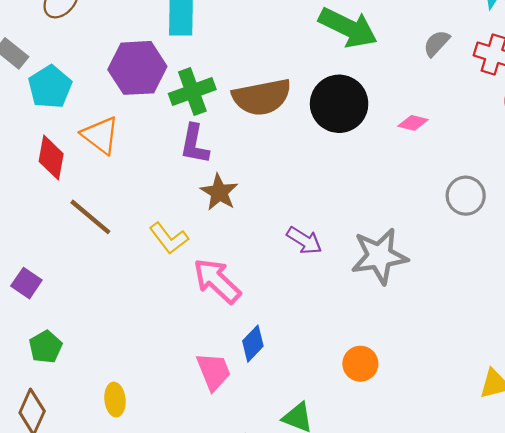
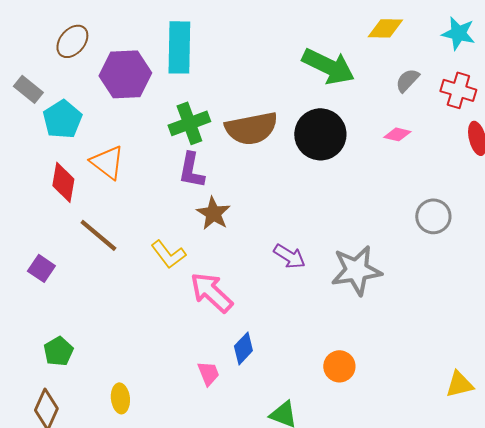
purple hexagon: (137, 68) -> (125, 74), moved
pink diamond: (413, 123) -> (397, 134), moved
purple square: (26, 283) -> (41, 268), moved
pink trapezoid: (214, 372) -> (208, 373), size x0.7

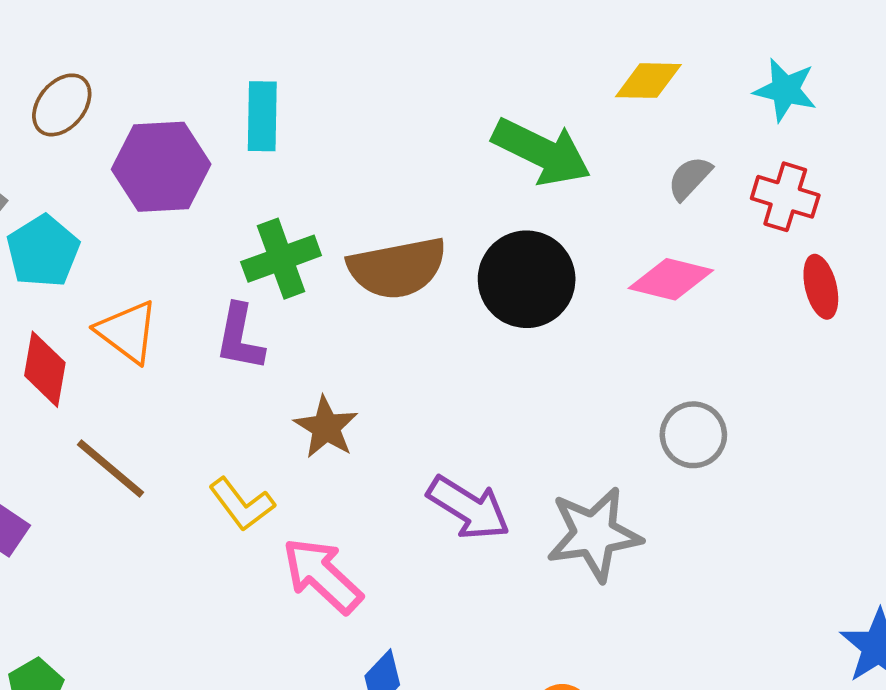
cyan rectangle: (179, 47) -> (262, 116), size x0.7
pink diamond: (397, 134) -> (671, 279), size x1.6
purple L-shape: (191, 170) -> (240, 337), moved
gray circle: (433, 216) -> (693, 435), moved
purple arrow: (289, 256) -> (468, 508), size x1.4

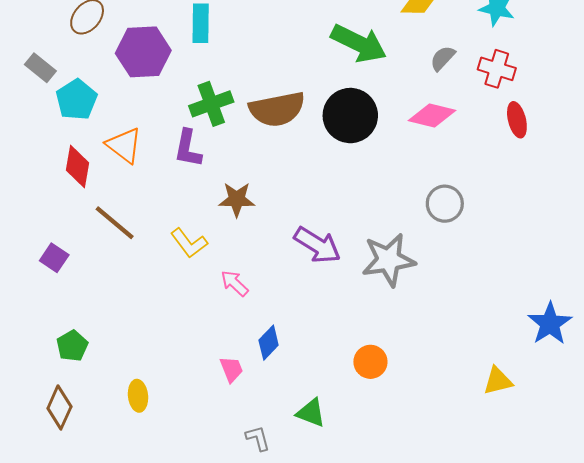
brown star: (326, 427) -> (237, 199), turned -30
pink arrow: (322, 575) -> (235, 283), size x0.6

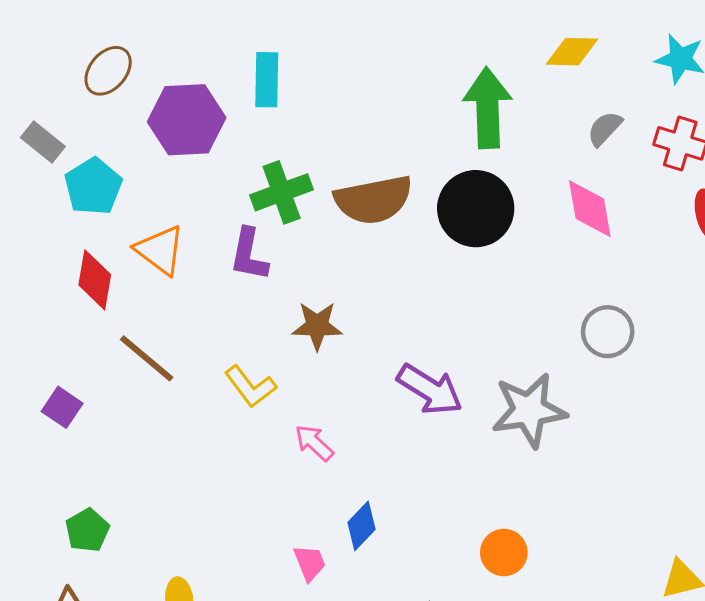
green arrow: (359, 43) -> (488, 108), turned -118
pink diamond: (432, 116) -> (590, 209), turned 66

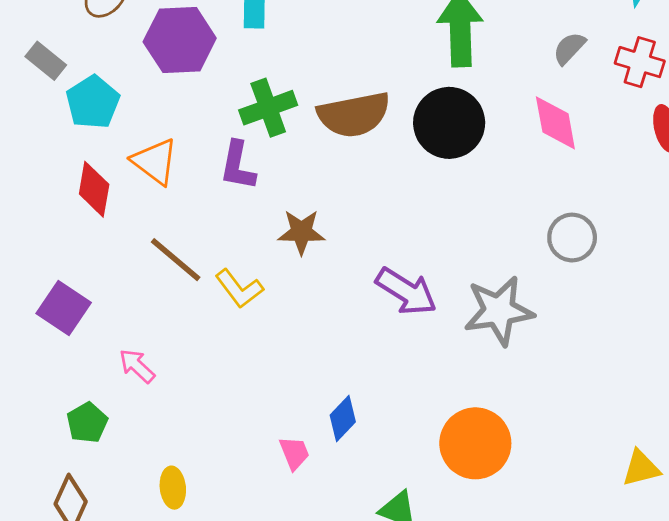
brown line: (147, 358) -> (176, 260), moved
purple square: (62, 407) -> (64, 308), size x1.4
pink arrow: (314, 443) -> (137, 366), moved
orange circle: (504, 553) -> (475, 443), size x1.6

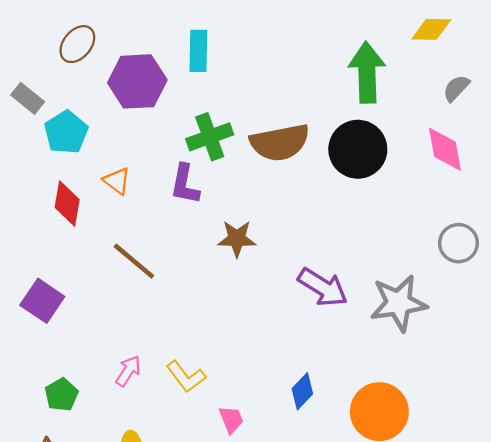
orange triangle: (155, 162) -> (117, 181), size x0.7
yellow L-shape: (239, 289) -> (186, 377), moved
pink arrow: (137, 366) -> (128, 371), moved, turned 80
blue diamond: (343, 418) -> (302, 391), moved

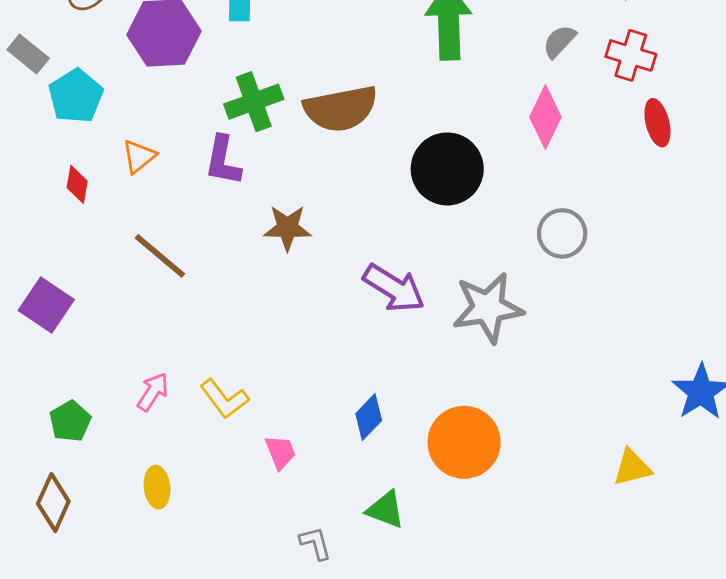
black circle: (358, 149) -> (447, 169), moved
pink diamond: (445, 149) -> (545, 117), turned 36
orange triangle: (117, 181) -> (139, 156), turned 44
red diamond: (67, 204) -> (77, 184), size x0.7

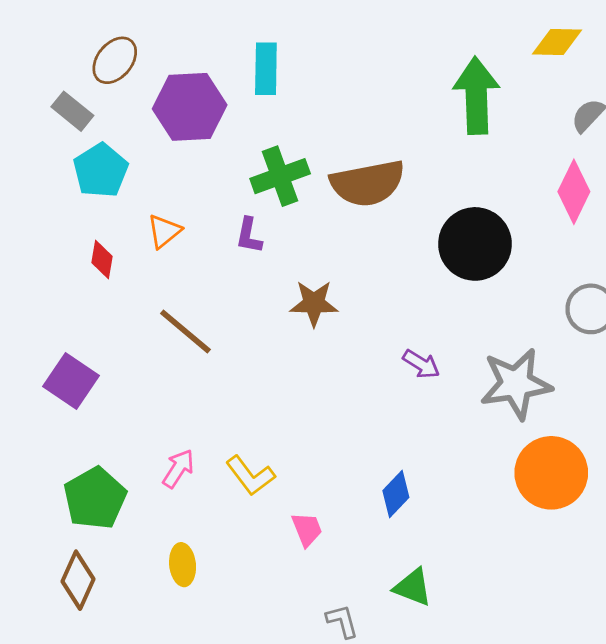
gray rectangle: (28, 54) -> (72, 111), moved
purple L-shape: (223, 161) -> (249, 235), size x0.7
purple arrow: (394, 288) -> (421, 364), size x0.6
green pentagon: (70, 421) -> (95, 498), size x1.5
orange circle: (464, 442) -> (551, 473), moved

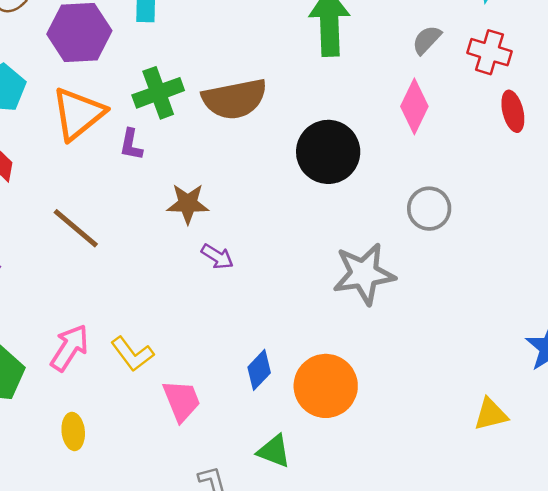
orange triangle: (164, 231) -> (78, 114), moved, size x1.8
purple arrow: (421, 364) -> (217, 257), moved
pink arrow: (178, 469) -> (70, 348), size x1.4
orange circle: (551, 473) -> (326, 386), moved
pink trapezoid: (307, 529) -> (182, 401), size x1.4

